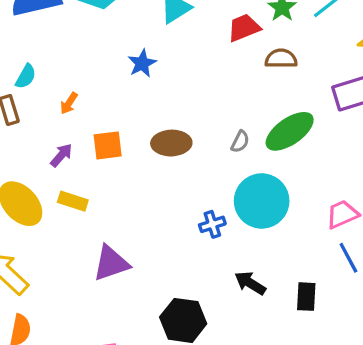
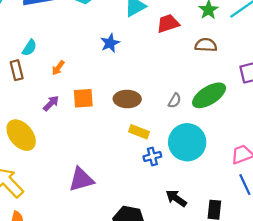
red trapezoid: (244, 28) -> (168, 23), moved
yellow rectangle: (73, 201) -> (139, 132), moved

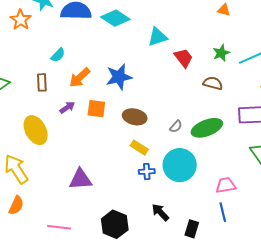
red trapezoid: (168, 23) -> (183, 58), turned 60
blue star: (110, 43) -> (119, 77), moved, size x1.5
orange arrow: (58, 68) -> (80, 78), size x1.6
brown rectangle: (17, 70) -> (42, 82), moved

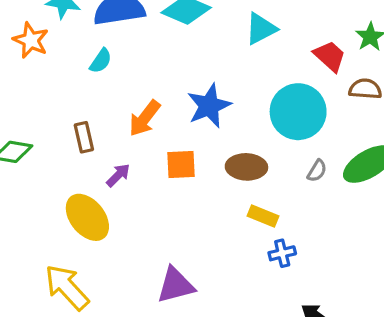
cyan semicircle: (58, 55) -> (101, 61), moved
red trapezoid: (183, 58) -> (330, 56), moved
purple arrow: (67, 107) -> (118, 175), moved
cyan circle: (180, 165) -> (298, 112), moved

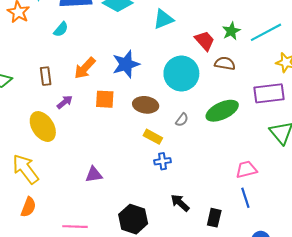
gray semicircle: (317, 171) -> (182, 120), moved
purple triangle: (175, 285) -> (94, 175), size x0.7

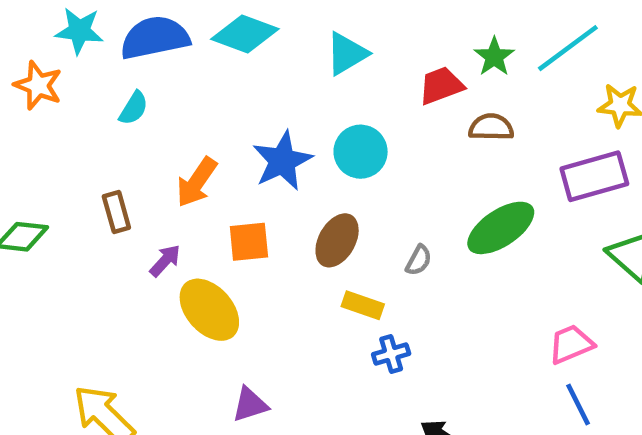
red trapezoid: (205, 41) -> (441, 86), turned -60
cyan circle: (181, 74) -> (361, 152), moved, size x0.7
brown ellipse: (146, 105) -> (337, 240), turned -60
yellow ellipse: (43, 127) -> (209, 310), moved

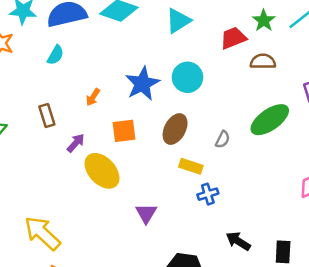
orange arrow: (197, 182) -> (93, 97), size x0.6
purple triangle: (250, 405) -> (146, 213), moved, turned -40

